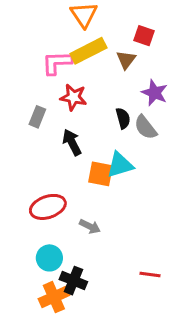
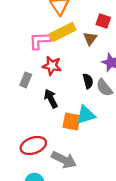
gray arrow: (90, 226) -> (64, 160), size x1.6

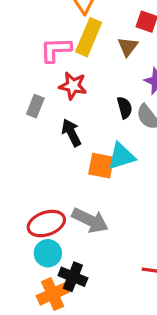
yellow rectangle: (63, 32) -> (89, 37), turned -40
red ellipse: (33, 146) -> (46, 224), moved

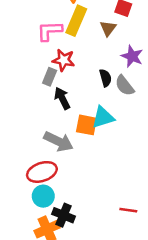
gray rectangle: (35, 106) -> (50, 77), moved
gray arrow: (90, 220) -> (58, 141), moved

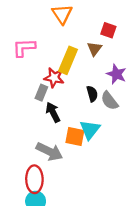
yellow rectangle: (76, 21) -> (68, 60), moved
pink L-shape: (50, 31) -> (24, 48), moved
cyan triangle: (103, 117) -> (90, 130), turned -35
red ellipse: (42, 172) -> (34, 179), turned -72

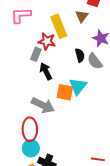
yellow rectangle: (68, 60) -> (59, 26), turned -45

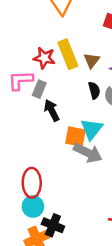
pink L-shape: (21, 15) -> (20, 80), moved
brown triangle: (82, 16) -> (92, 60), moved
red star: (47, 41) -> (44, 58), moved
gray arrow: (43, 105) -> (88, 153), moved

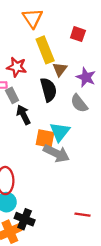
yellow rectangle: (68, 54) -> (45, 50), moved
gray rectangle: (39, 89) -> (12, 95), turned -49
black semicircle: (94, 90) -> (48, 90), moved, size x1.5

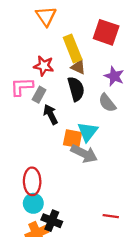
orange triangle: (33, 18) -> (46, 16), moved
red square: (78, 34) -> (106, 32), size x1.6
brown triangle: (60, 69) -> (78, 67), moved, turned -42
gray rectangle: (12, 95) -> (39, 95), turned 56

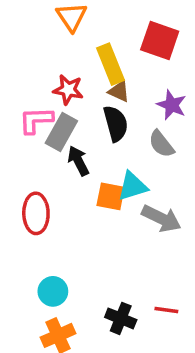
gray rectangle: (39, 95) -> (61, 132), size x1.5
cyan triangle: (88, 132) -> (133, 186), turned 35
gray arrow: (84, 154) -> (161, 218), moved
red ellipse: (32, 181) -> (36, 213), moved
black cross: (52, 221) -> (121, 318), moved

